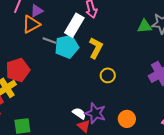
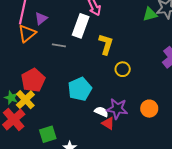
orange triangle: (31, 24) -> (27, 33), moved
cyan pentagon: (67, 47) -> (80, 89), moved

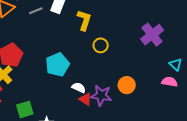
gray line: (59, 45) -> (36, 11), moved, turned -32
purple star: (117, 109) -> (101, 95), moved

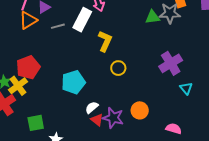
cyan triangle: (176, 64) -> (186, 88), moved
pink semicircle: (170, 82) -> (174, 129), moved
white semicircle: (79, 88) -> (92, 107), turned -72

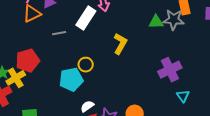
gray line: (58, 26) -> (59, 33), moved
yellow L-shape: (105, 41) -> (120, 44), moved
yellow circle: (118, 68) -> (86, 65), moved

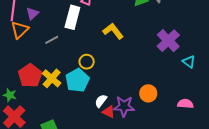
yellow L-shape: (120, 44) -> (113, 31), turned -50
yellow cross: (16, 78) -> (52, 78), moved

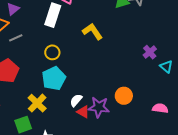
gray line: (52, 40) -> (16, 38), moved
purple cross: (168, 41) -> (150, 52), moved, size x0.6
yellow circle: (87, 62) -> (52, 52), moved
yellow cross: (52, 78) -> (37, 103), moved

